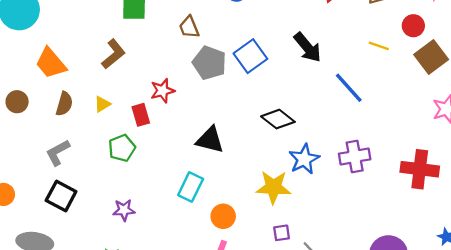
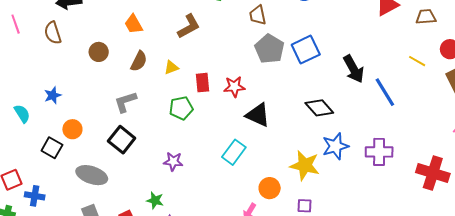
black arrow: (307, 47) -> (354, 69), moved
orange trapezoid: (51, 63) -> (134, 24), size x0.7
red star: (163, 91) -> (234, 87), moved
orange circle: (223, 216) -> (270, 188), moved

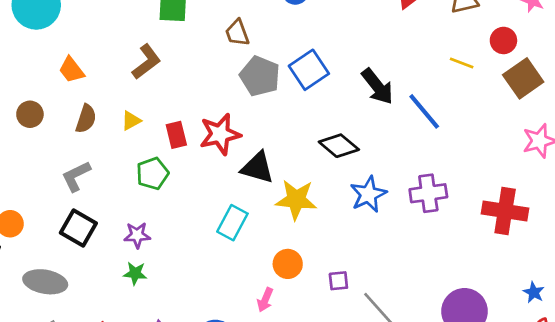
red star: (234, 87) -> (220, 134), size x1.4
purple star: (173, 161) -> (137, 235), moved
yellow star: (305, 165) -> (296, 200), moved
green star: (155, 200) -> (135, 273), moved

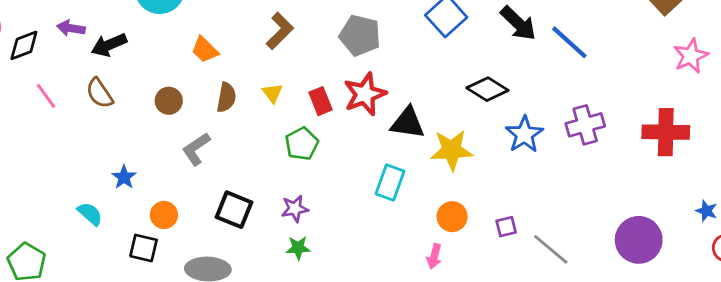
gray pentagon: (260, 76) -> (360, 35), moved
yellow triangle: (131, 121) -> (272, 93), turned -30
gray L-shape: (76, 176) -> (196, 149), moved

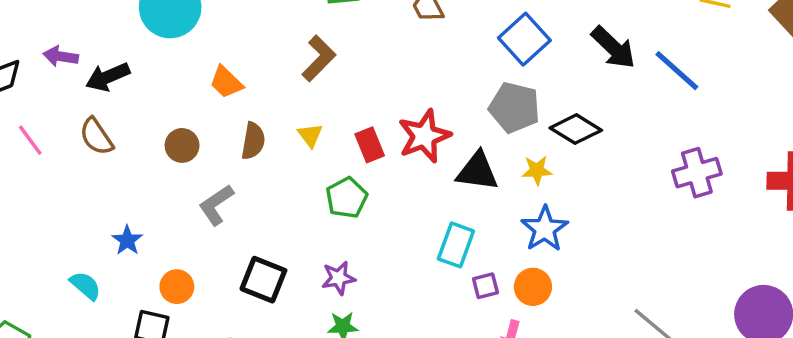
gray pentagon: (360, 35) -> (514, 107), moved
blue star: (524, 134) -> (545, 229), moved
yellow star: (452, 150) -> (537, 170), moved, size x0.6
purple square: (506, 227) -> (485, 286), moved

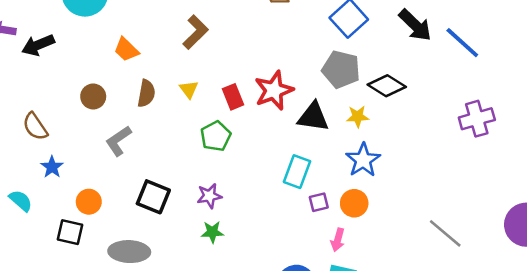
brown semicircle: (96, 137) -> (35, 126), moved

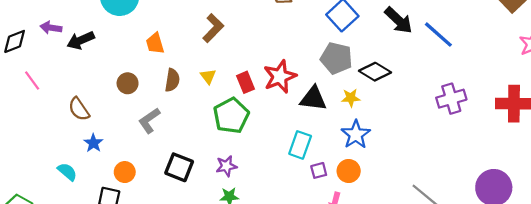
orange trapezoid: (126, 50) -> (155, 43), turned 30
green pentagon: (216, 136) -> (231, 116), size x1.4

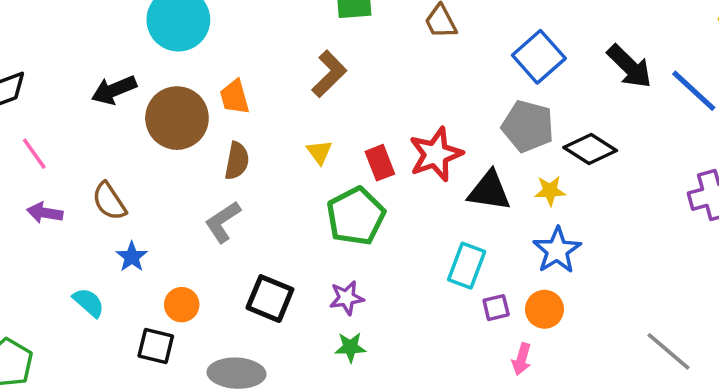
purple arrow: (51, 28) -> (45, 213), moved
brown semicircle: (172, 80) -> (237, 161), moved
brown circle: (128, 83) -> (177, 118), moved, size x1.8

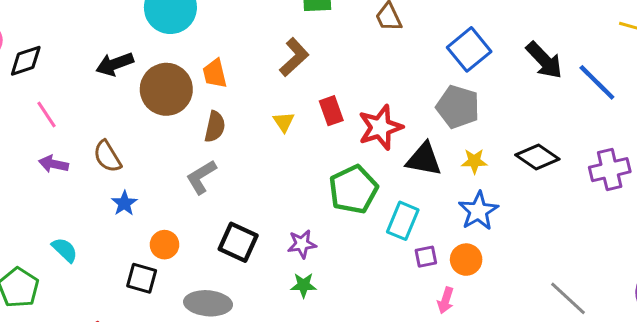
black diamond: (590, 149) -> (537, 157), moved
red rectangle: (380, 163) -> (331, 111), moved
green pentagon: (356, 216) -> (353, 189), moved
cyan semicircle: (89, 302) -> (65, 250), moved

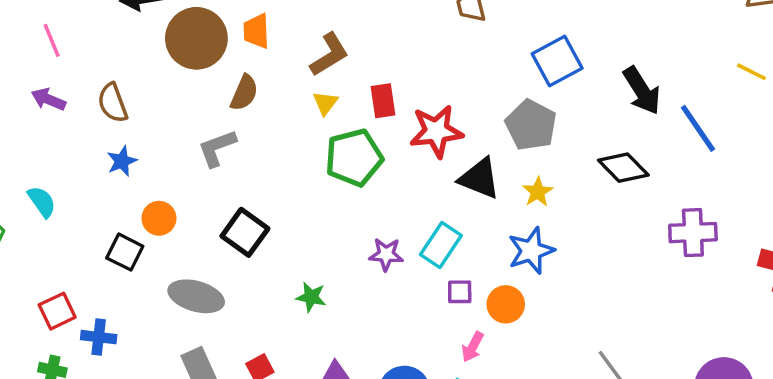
brown L-shape: (294, 57) -> (329, 54), moved
black diamond: (537, 157) -> (623, 168), moved
yellow star: (474, 161) -> (538, 192), turned 30
green pentagon: (353, 189) -> (354, 158), moved
purple star: (302, 244) -> (386, 254), moved

